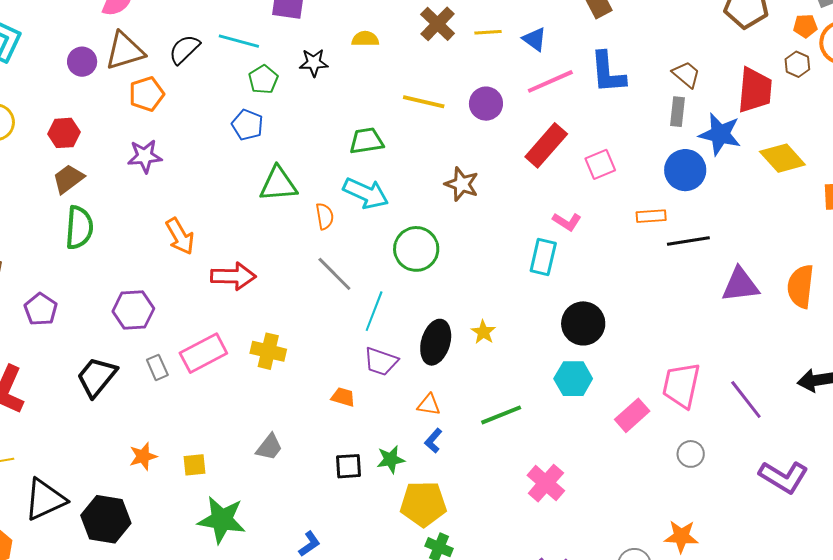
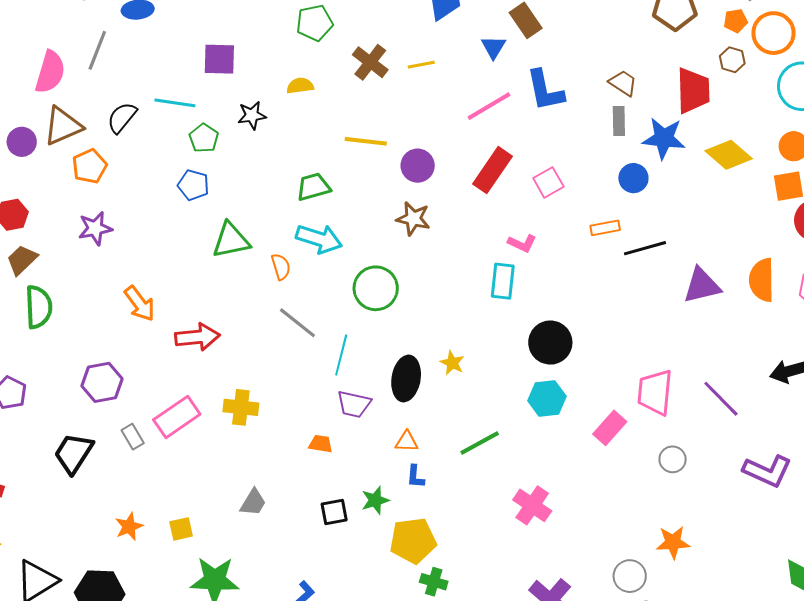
blue triangle: (534, 39) -> (493, 47), moved, turned 32
purple circle: (486, 104) -> (418, 166), moved
blue circle: (685, 170) -> (633, 178), size x0.7
blue L-shape: (433, 441) -> (415, 477), turned -30

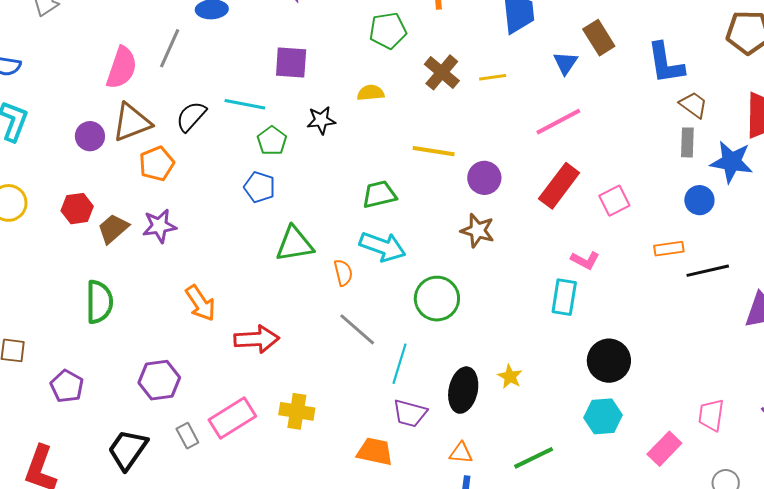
blue L-shape: (545, 90) -> (666, 63), moved
brown trapezoid: (22, 260) -> (113, 228), moved
pink trapezoid: (655, 392) -> (711, 415), size x0.7
orange trapezoid: (321, 444) -> (375, 451), size x1.5

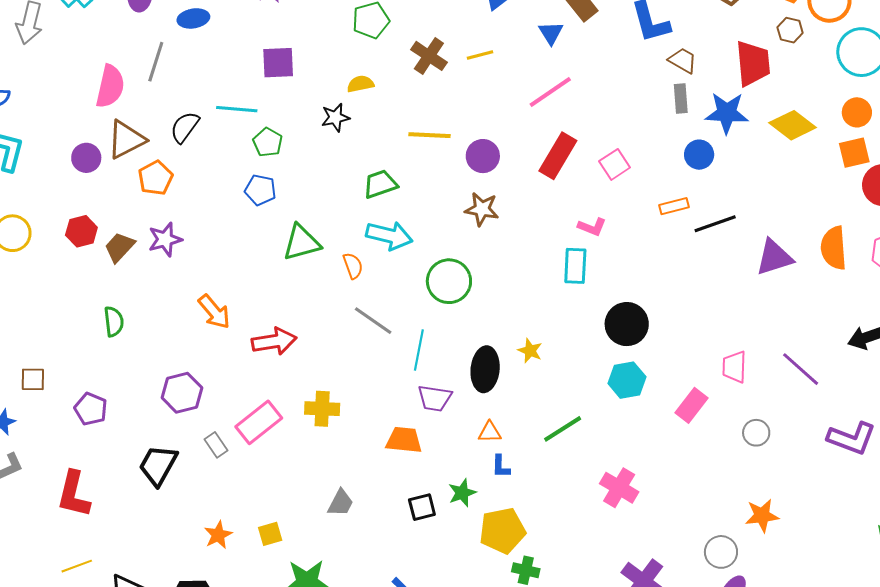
black star: (321, 120) -> (335, 117), moved
green semicircle: (99, 302) -> (114, 322), size x0.7

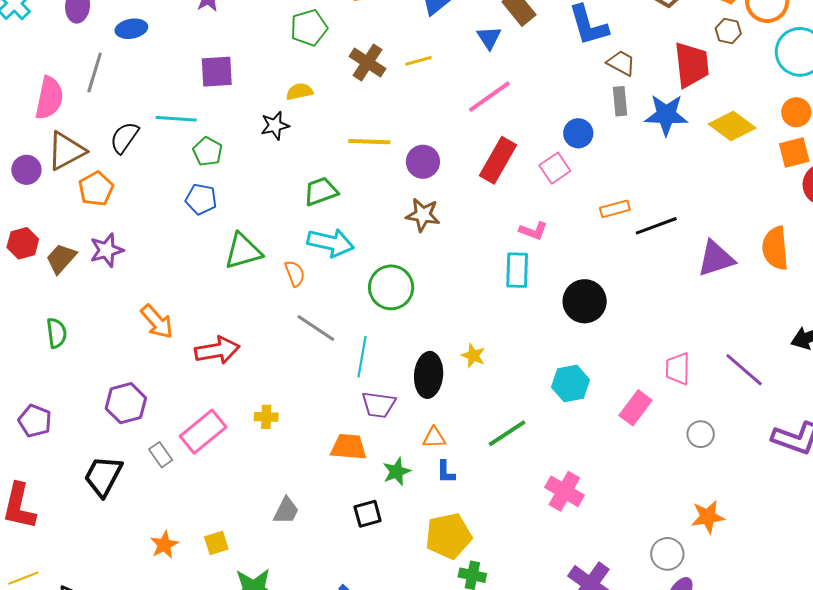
blue circle: (699, 155) -> (578, 133), moved
black circle: (627, 324) -> (585, 301), moved
yellow cross: (322, 409) -> (266, 417), size x0.7
green star: (462, 493) -> (397, 472), moved

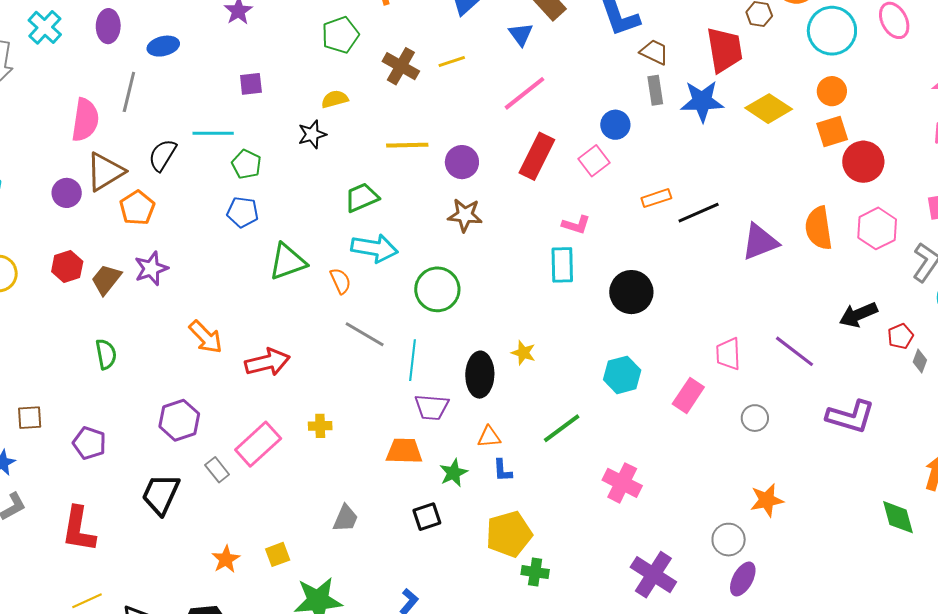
purple square: (217, 72) -> (251, 84), size x0.7

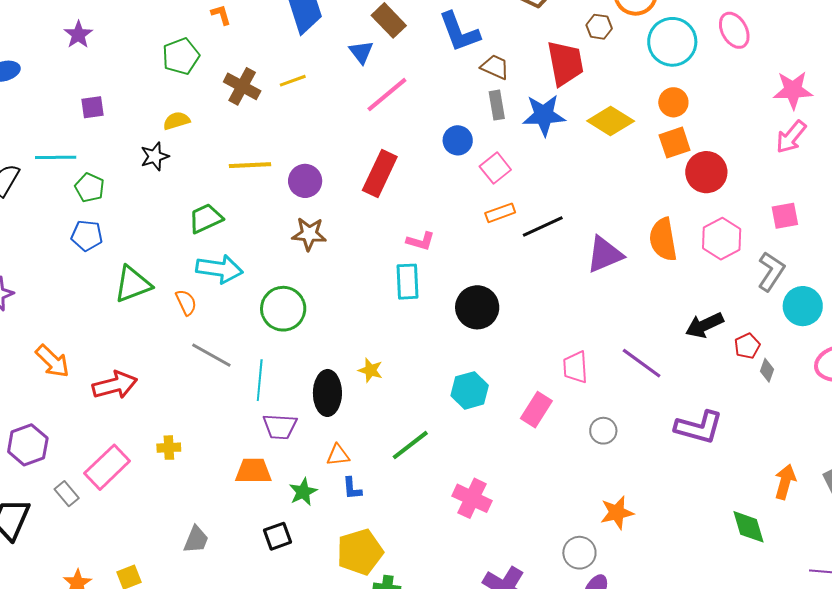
pink line: (525, 93) -> (387, 95), moved
pink square: (594, 161) -> (495, 168), moved

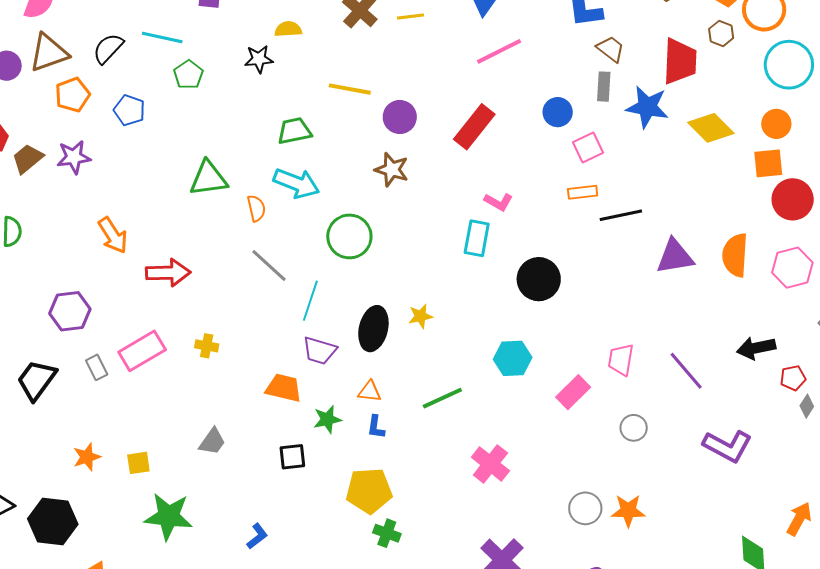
blue pentagon: (87, 236) -> (129, 110), moved
yellow star: (370, 370) -> (421, 316), turned 30
gray circle: (579, 553) -> (585, 508), moved

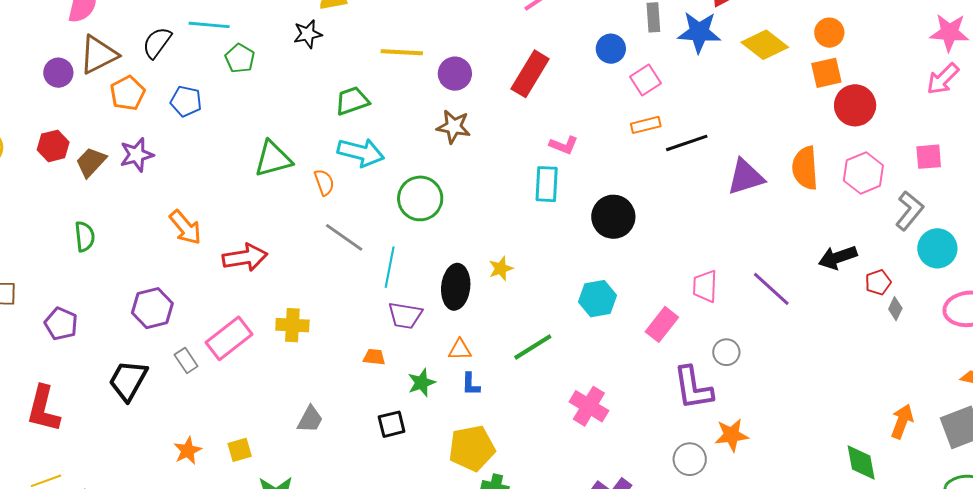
yellow cross: (207, 346) -> (292, 325), size x1.4
orange trapezoid: (284, 388) -> (374, 357), size x0.6
purple L-shape: (727, 446) -> (693, 388), moved, turned 60
gray circle: (585, 508) -> (690, 459), moved

